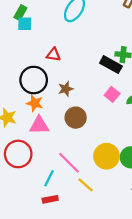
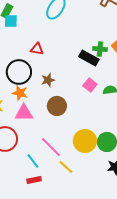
cyan line: (49, 178) -> (33, 161), turned -63

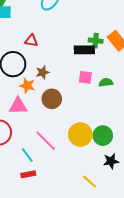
black rectangle: (89, 58) -> (84, 50), turned -30
pink square: (90, 85) -> (85, 77), turned -32
orange star: (20, 93) -> (27, 86), moved
yellow line: (66, 167) -> (89, 181), moved

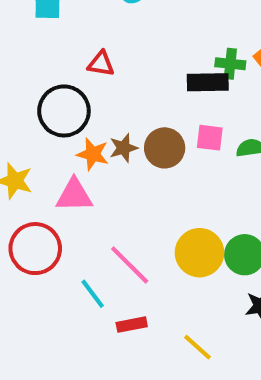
brown star: (43, 72) -> (124, 148), moved
brown circle: (52, 99) -> (165, 148), moved
red rectangle: (28, 174) -> (132, 325), moved
yellow line: (89, 181) -> (197, 347), moved

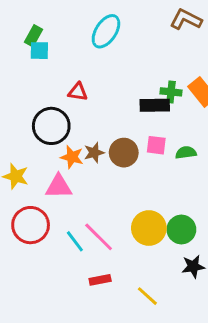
cyan line: (93, 294) -> (75, 241), moved

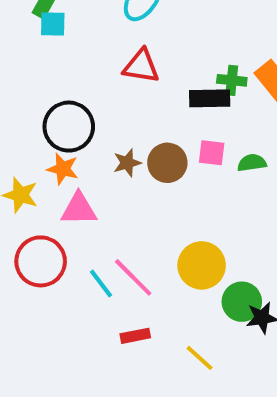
red triangle: (78, 92) -> (141, 66), moved, size x1.4
orange star: (72, 157) -> (63, 169), moved
green circle: (181, 229) -> (242, 302), moved

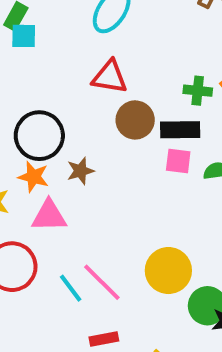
black rectangle: (210, 98) -> (180, 130), moved
brown star: (127, 163) -> (80, 171), moved
brown circle: (167, 163) -> (135, 120), moved

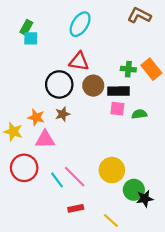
black circle: (39, 136) -> (59, 84), moved

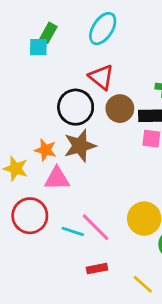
green rectangle: (26, 27) -> (48, 33), moved
red triangle: (79, 61) -> (101, 77), turned 30
brown star: (63, 114) -> (80, 146), size x1.6
cyan line: (57, 180) -> (73, 231), turned -35

